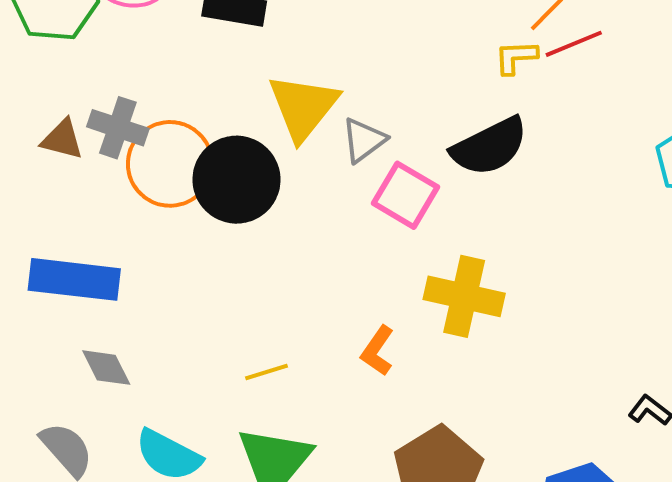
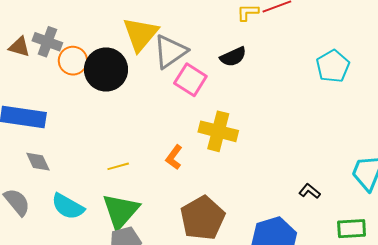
gray triangle: (364, 140) -> (170, 52), size x1.5
black semicircle: (490, 147) -> (233, 57), size x0.7
orange circle: (170, 164) -> (73, 61), size x0.7

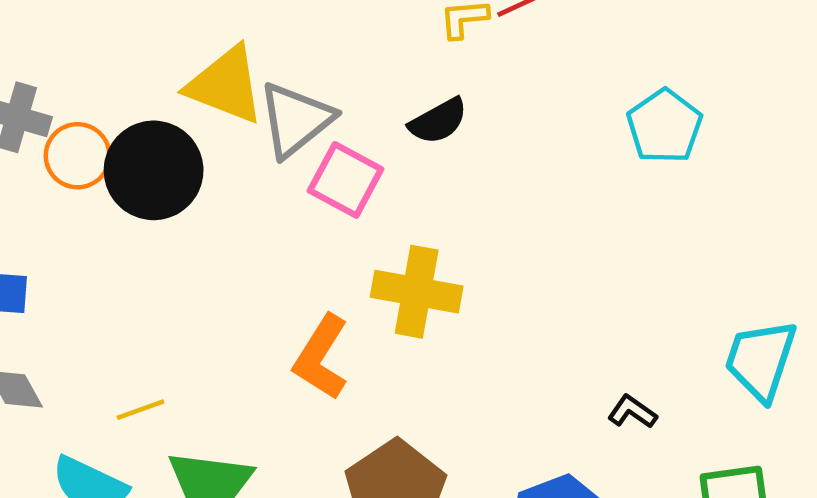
yellow triangle: (140, 34) -> (226, 85), turned -45
orange L-shape: (174, 157) -> (321, 357), size x1.5
yellow line: (118, 166) -> (141, 410), moved

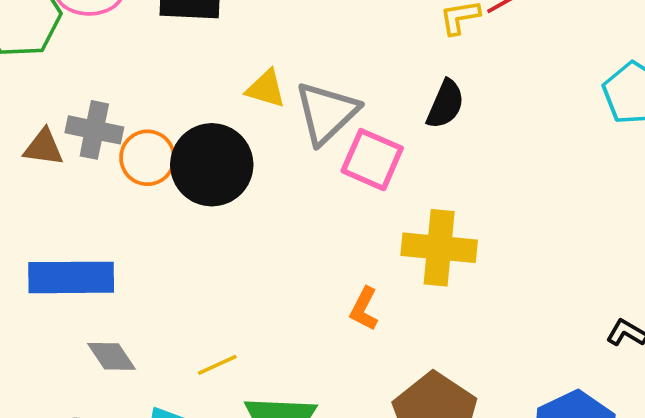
yellow triangle: (226, 85) -> (266, 89), size x0.6
black semicircle: (438, 121) -> (445, 104), turned -33
orange L-shape: (321, 357) -> (364, 309), size x0.6

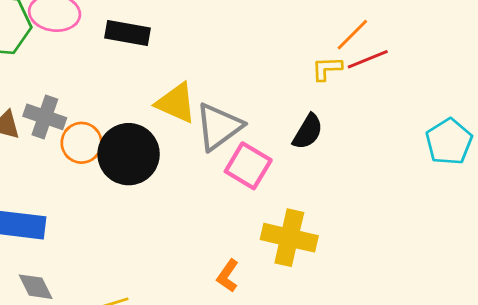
yellow triangle: (266, 89) -> (176, 103), size x1.4

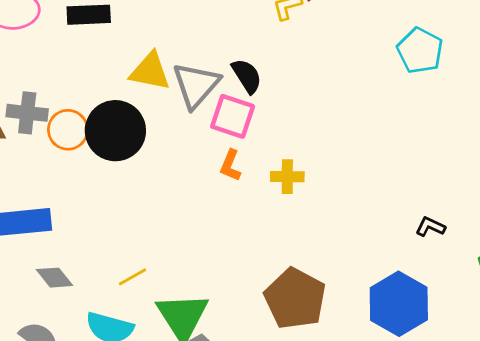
black semicircle: (308, 132) -> (247, 76), moved, turned -51
yellow cross: (289, 238) -> (287, 177), size x0.6
orange L-shape: (228, 276) -> (230, 165), moved

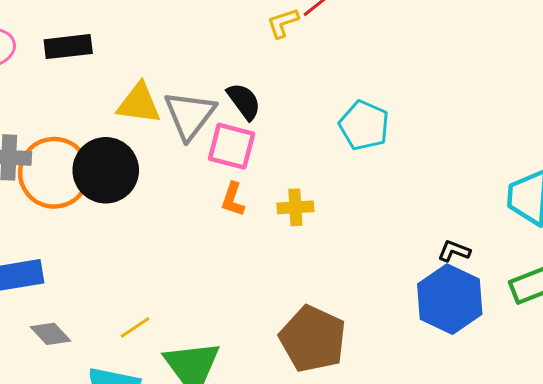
cyan pentagon: (420, 51) -> (364, 125), moved
orange circle: (68, 130) -> (54, 173), size x1.6
blue hexagon: (399, 304) -> (450, 299), moved

